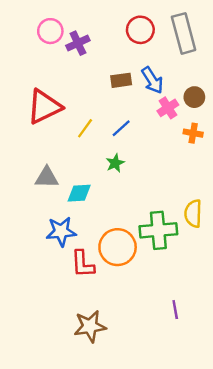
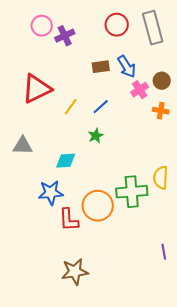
gray triangle: (47, 177) -> (23, 146), moved
purple line: (175, 310) -> (164, 252), moved

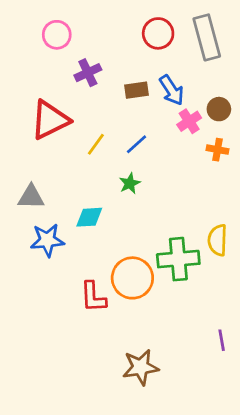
purple cross: (65, 36) -> (88, 73), moved
blue star: (51, 193) -> (47, 240), moved
brown star: (75, 272) -> (141, 367), moved

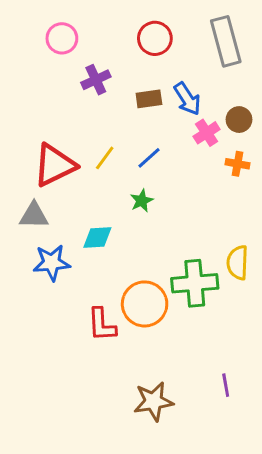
red circle: (158, 33) -> (155, 38), moved
red triangle: (50, 120) -> (55, 165), moved
purple line: (222, 340) -> (226, 385), moved

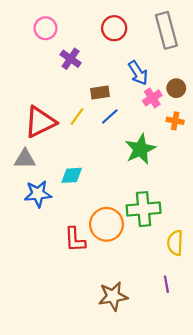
purple cross: (96, 80) -> (71, 59), turned -30
brown rectangle: (149, 99) -> (100, 92), moved
green star: (142, 201) -> (140, 149), moved, size x1.8
yellow semicircle: (238, 263) -> (175, 243), moved

